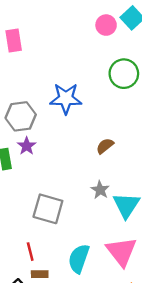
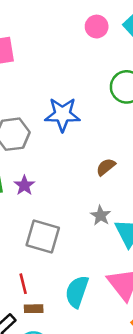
pink circle: (106, 25) -> (97, 27), moved
purple star: (27, 146) -> (24, 185), moved

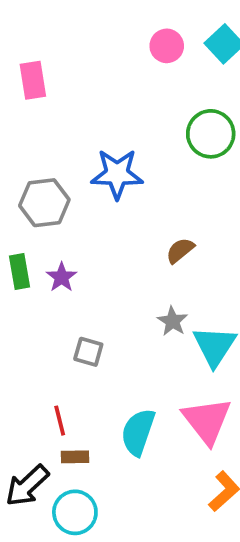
gray square: (43, 236) -> (88, 352), size x0.6

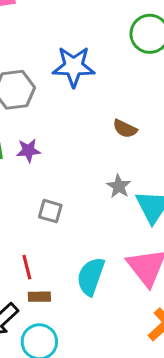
brown semicircle: (180, 250) -> (125, 129), turned -115
purple star: (62, 277) -> (28, 150), turned 30

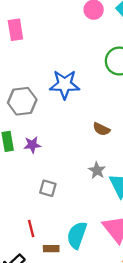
brown rectangle: (39, 297) -> (51, 249), moved

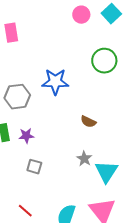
gray square: (48, 188) -> (34, 167), moved
red line: (31, 228) -> (25, 211), turned -35

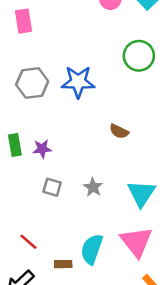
gray hexagon: (17, 97) -> (32, 83), moved
gray star: (84, 159) -> (93, 187), moved
red line: (25, 211) -> (29, 242), moved

